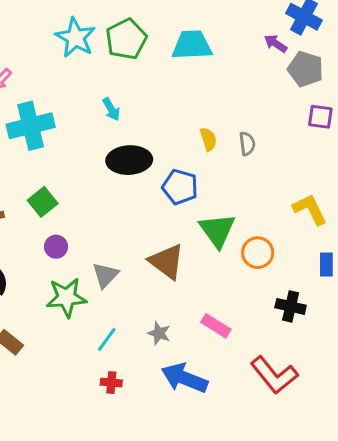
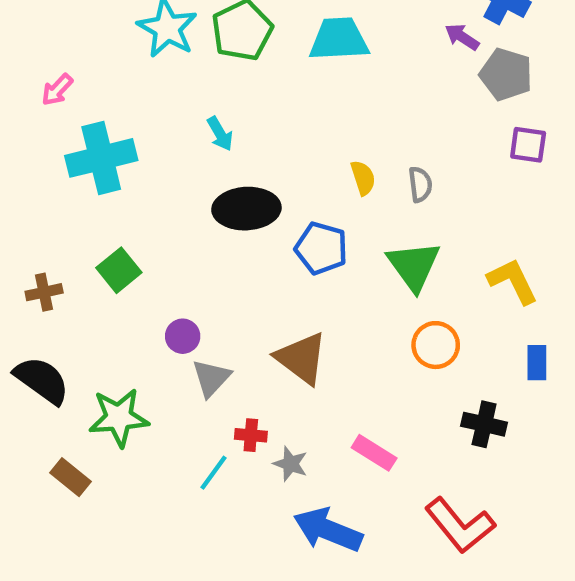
green triangle: (217, 230) -> (414, 266), moved
purple circle: (56, 247) -> (183, 336), moved
green star: (66, 297) -> (119, 418), moved
red cross: (111, 383) -> (251, 435), moved

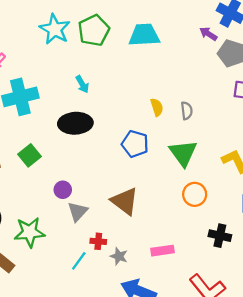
black ellipse: (246, 209) -> (75, 123), moved
pink rectangle: (374, 453) -> (163, 251), turned -40

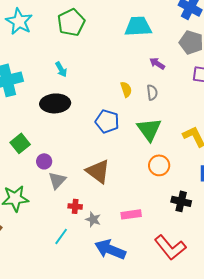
cyan star: (55, 29) -> (19, 21), moved
purple arrow: (208, 34) -> (157, 63), moved
cyan trapezoid: (144, 35) -> (138, 26), moved
green square: (30, 155) -> (20, 143), moved
cyan line: (79, 261) -> (61, 236), moved

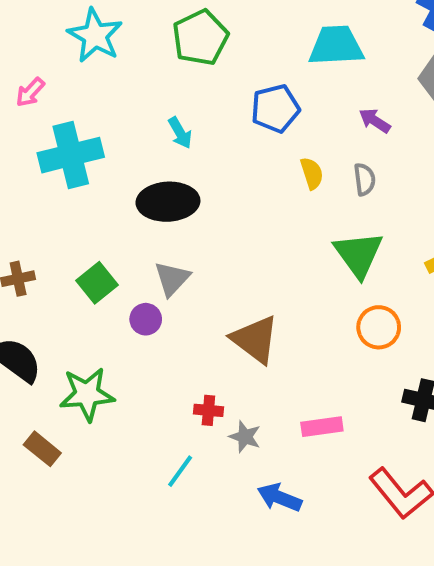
blue pentagon: (107, 121) -> (275, 108), moved, turned -30
gray triangle: (57, 180) -> (172, 279), moved
blue arrow: (110, 249) -> (279, 497), size x0.7

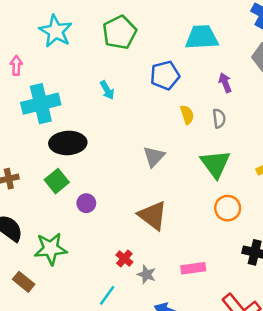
pink arrow: (30, 92) -> (16, 66), turned 138
purple arrow: (375, 121) -> (225, 83), turned 36
black ellipse: (168, 202) -> (68, 143), moved
gray triangle: (172, 279) -> (154, 156), moved
red cross: (208, 410) -> (124, 259), turned 35

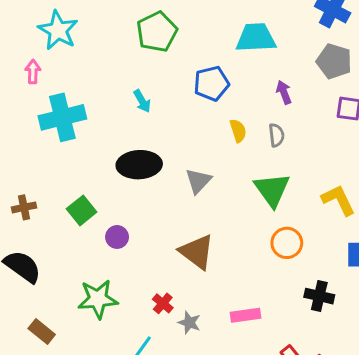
cyan star: (56, 31) -> (58, 30), moved
black ellipse: (68, 143) -> (139, 165), moved
green star: (51, 249) -> (98, 299), moved

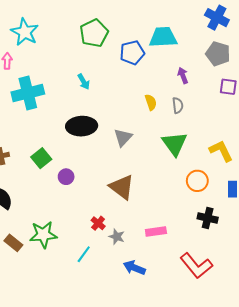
blue pentagon: (212, 83) -> (132, 53), moved
orange circle: (287, 243) -> (197, 181), moved
green star: (98, 299) -> (43, 235), moved

